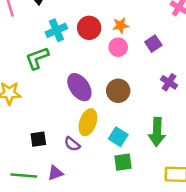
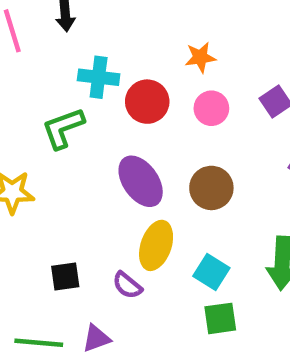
orange star: (121, 25) -> (200, 57), moved
red circle: (89, 28) -> (147, 102), moved
cyan cross: (56, 30) -> (99, 77), turned 30

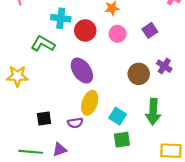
green L-shape: (63, 128) -> (43, 44), turned 50
brown circle: (211, 188) -> (139, 74), moved
purple semicircle: (127, 285) -> (75, 123), turned -48

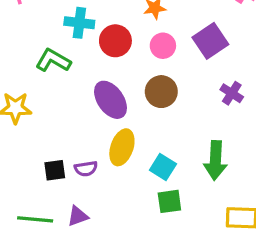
purple square: (150, 30) -> (210, 41), size x1.5
brown circle: (139, 74) -> (161, 92), moved
purple semicircle: (75, 123) -> (86, 169), moved

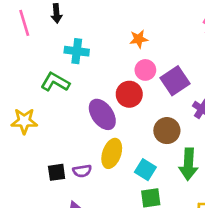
red circle: (115, 41) -> (129, 94), moved
purple square: (210, 41) -> (175, 81), moved
brown circle: (161, 92) -> (167, 131), moved

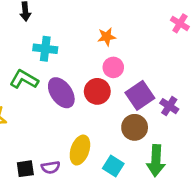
purple square: (175, 81) -> (140, 95), moved
purple ellipse: (102, 114) -> (61, 93), moved

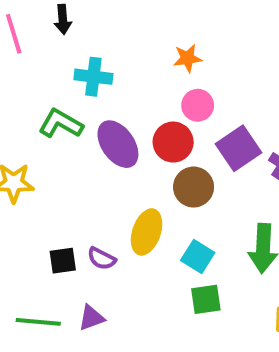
brown circle: (135, 127) -> (194, 187), moved
purple semicircle: (51, 167) -> (102, 259), turned 36

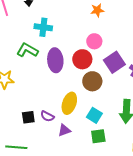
orange star: (187, 58) -> (97, 10), moved
purple ellipse: (118, 144) -> (55, 60), turned 30
purple triangle: (91, 318) -> (64, 130), moved

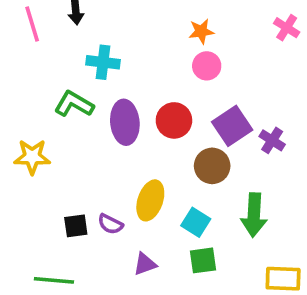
pink circle: (94, 41) -> (207, 66), moved
brown circle: (92, 81) -> (212, 166), moved
purple triangle: (64, 130) -> (145, 264), moved

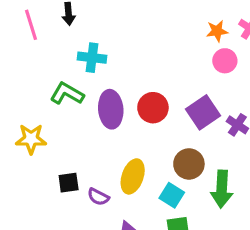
orange star: (201, 31) -> (217, 31), moved
pink circle: (207, 66) -> (225, 61), moved
brown circle: (212, 166) -> (189, 164), moved
black square: (76, 226) -> (69, 183), moved

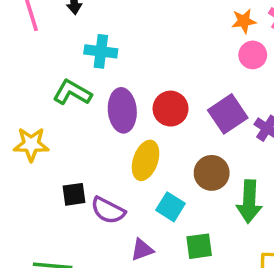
yellow ellipse: (133, 176) -> (146, 160), moved
cyan square: (172, 195) -> (171, 207), moved
purple semicircle: (98, 197) -> (108, 210), size x1.4

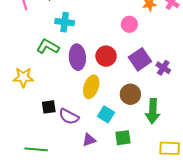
pink circle: (253, 55) -> (129, 24), moved

